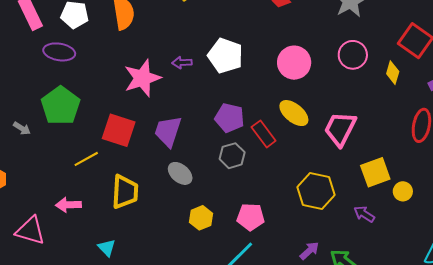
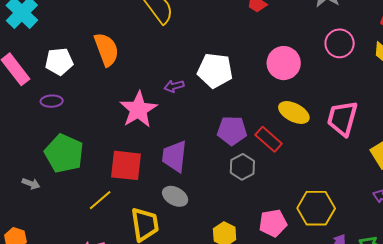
purple ellipse: (59, 52) -> (52, 101), size x0.7
gray ellipse: (180, 173) -> (175, 196), moved
yellow hexagon: (316, 191) -> (316, 208), moved

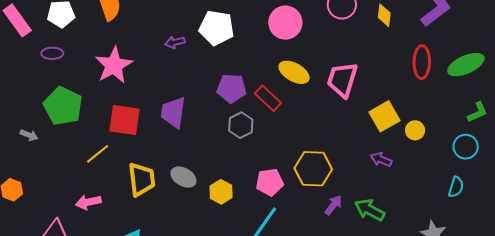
pink star: (138, 110) -> (114, 65), moved
gray ellipse: (175, 196) -> (183, 177), moved

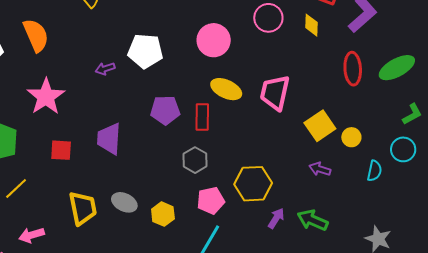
red rectangle: (268, 98) -> (202, 117), turned 52
red square: (125, 120) -> (61, 150), size x0.7
gray hexagon: (241, 125) -> (195, 160), moved
yellow line: (98, 154) -> (16, 189), moved
cyan semicircle: (456, 187) -> (374, 171), moved

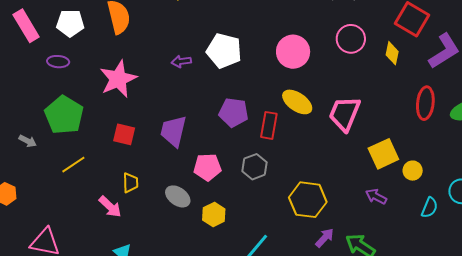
pink pentagon: (211, 201) -> (207, 167), moved
yellow trapezoid: (83, 208) -> (130, 183), moved, size x0.6
pink arrow: (31, 235) -> (110, 207), moved, turned -130

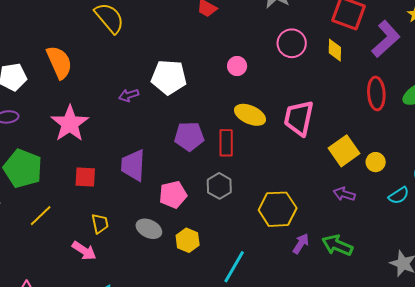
pink circle: (293, 52) -> (237, 66), size x0.6
cyan semicircle: (430, 208) -> (399, 196), turned 45

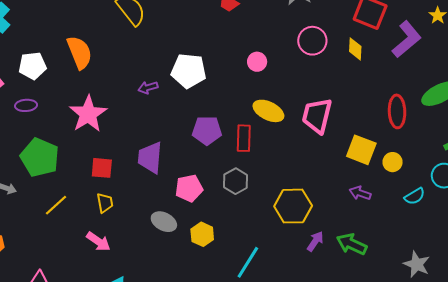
red ellipse: (376, 93) -> (397, 111), moved
yellow square: (344, 151) -> (361, 150), turned -36
yellow trapezoid: (100, 224) -> (105, 203), moved

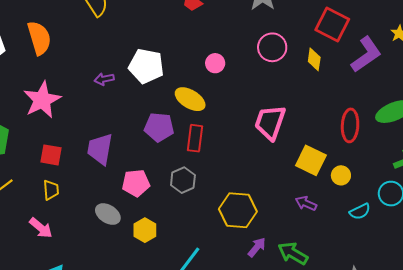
yellow ellipse: (268, 111) -> (190, 99), moved

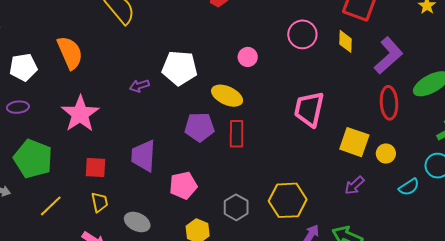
purple L-shape: (366, 54) -> (388, 56), moved
gray hexagon: (183, 180) -> (236, 207), moved
purple arrow: (306, 203) -> (354, 185), turned -60
gray ellipse: (108, 214) -> (137, 222), moved

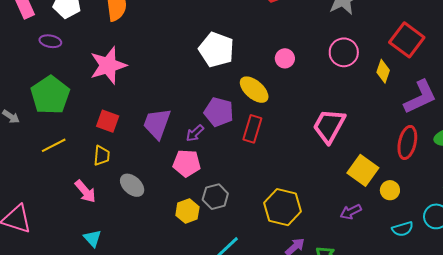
purple arrow: (139, 86) -> (195, 133), moved, turned -42
gray hexagon: (236, 207) -> (215, 197), moved

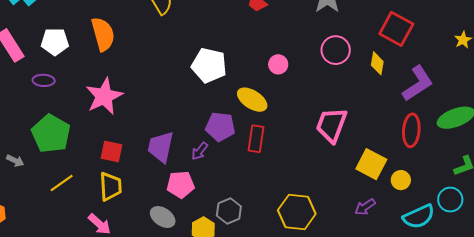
yellow trapezoid: (102, 156) -> (111, 186), size x1.4
pink pentagon: (187, 163) -> (181, 185), moved
gray ellipse: (132, 185) -> (163, 217), moved
cyan semicircle: (403, 229) -> (419, 217), size x1.5

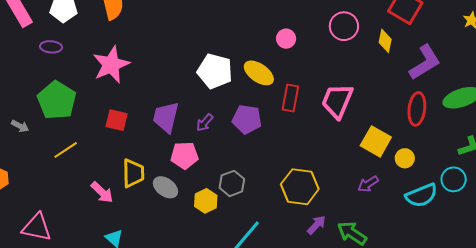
white pentagon: (209, 65) -> (215, 71), moved
purple pentagon: (220, 127) -> (247, 119), moved
red rectangle: (256, 139) -> (290, 98), moved
yellow trapezoid: (111, 186) -> (133, 173), moved

